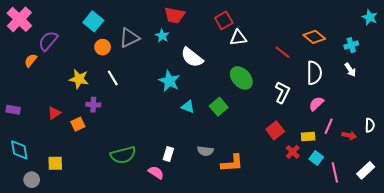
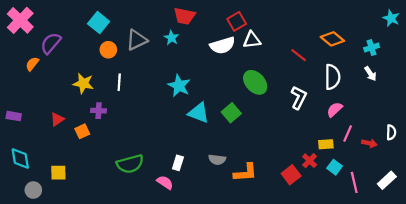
white semicircle: (192, 57) -> (223, 45), moved, turned -55
white line: (113, 78) -> (119, 82), turned 35
cyan triangle: (188, 107) -> (199, 113), size x1.5
red square: (275, 130) -> (291, 175), moved

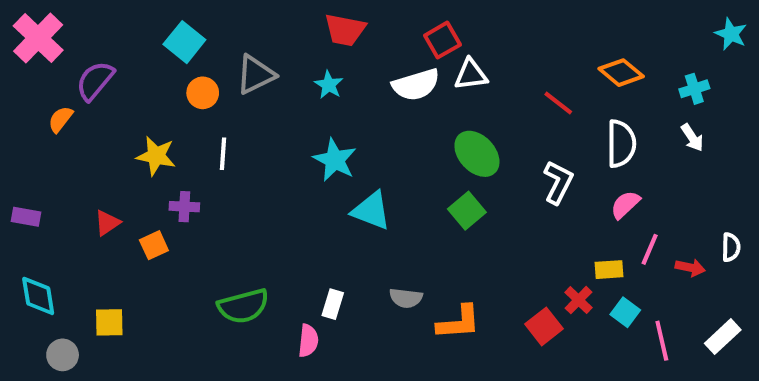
cyan star: (171, 38) -> (329, 85), moved
green square: (231, 113) -> (467, 211), moved
pink semicircle: (165, 182) -> (308, 341), turned 63

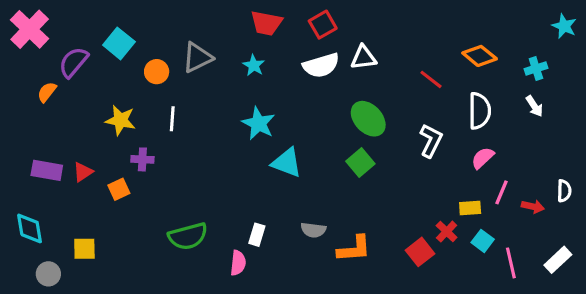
red square: (442, 40) -> (323, 25), moved
cyan square: (184, 42) -> (119, 43), moved
purple rectangle: (26, 217) -> (47, 170), moved, size x1.4

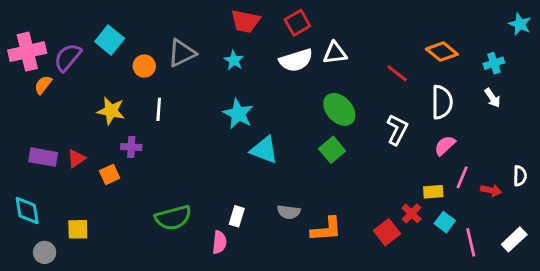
pink cross: (30, 29) -> (27, 52), moved, turned 33

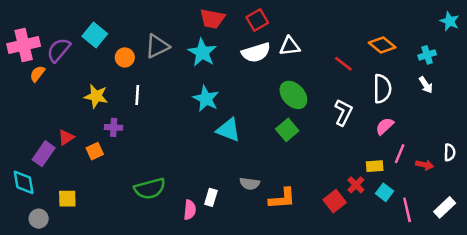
cyan star: (234, 60) -> (202, 52), size x1.6
purple rectangle: (43, 157) -> (44, 154), moved, turned -65
white rectangle: (237, 216) -> (211, 197), moved

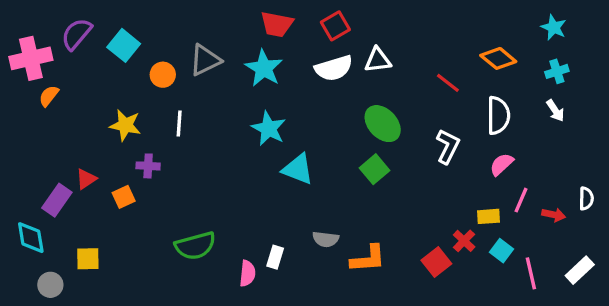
cyan star: (450, 21) -> (554, 27), moved
purple semicircle: (59, 50) -> (76, 34), moved

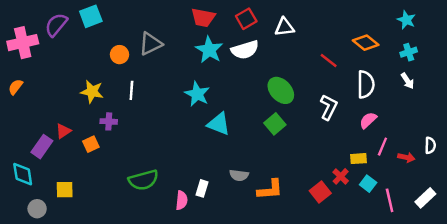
cyan square: (124, 45) -> (91, 16), moved, turned 30
white triangle: (378, 60) -> (284, 27), moved
cyan star: (264, 68) -> (209, 50), moved
orange semicircle: (49, 96) -> (16, 87), moved

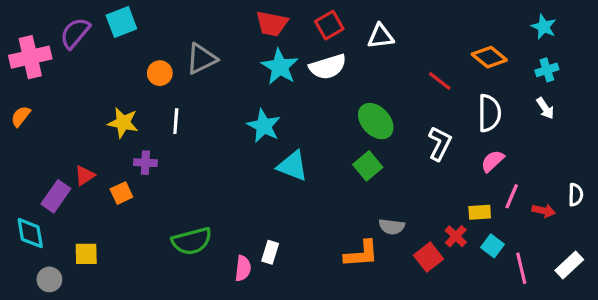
gray semicircle: (239, 175) -> (392, 227), moved

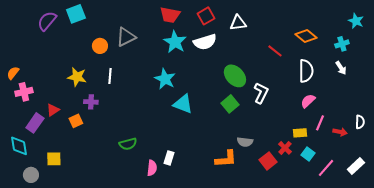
cyan star: (544, 27) -> (356, 21), moved
pink cross: (30, 57) -> (24, 92), moved, size x0.7
white L-shape: (440, 143) -> (261, 93), moved
green semicircle: (192, 241) -> (128, 144), moved, size x0.7
pink line: (521, 268) -> (326, 168), turned 54

